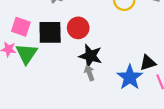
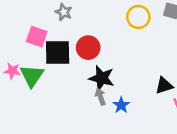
pink square: (21, 27) -> (37, 37), moved
blue star: (130, 77) -> (121, 105), moved, size x0.6

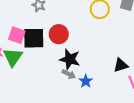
pink square: (37, 37) -> (17, 35), moved
gray arrow: (100, 97) -> (69, 74), turned 136

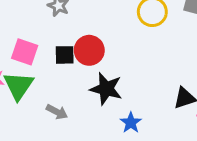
black square: (34, 38) -> (65, 55), moved, size x0.6
gray arrow: (69, 74) -> (57, 112), moved

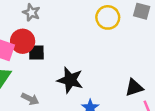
red circle: (89, 50) -> (23, 41), moved

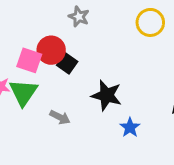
gray star: (31, 12) -> (79, 17), moved
black square: (36, 53) -> (67, 63), turned 36

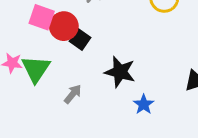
pink square: (29, 60) -> (42, 17), moved
gray arrow: (60, 117) -> (73, 94), turned -78

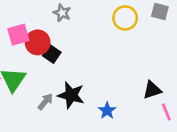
pink square: (42, 17) -> (18, 35), turned -35
black star: (120, 72) -> (71, 95), moved

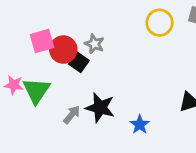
gray star: (62, 13) -> (94, 44), moved

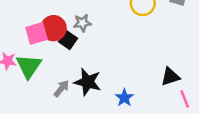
pink square: (42, 41) -> (36, 33), moved
gray star: (94, 44) -> (82, 23), turned -30

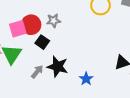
black square: (68, 40) -> (42, 42), moved

